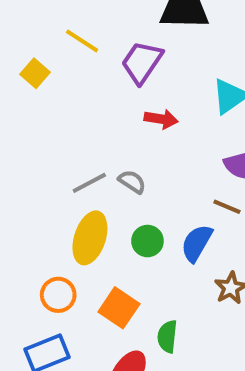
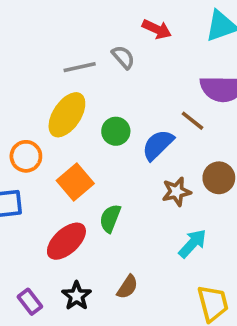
gray semicircle: (132, 182) -> (123, 57), moved

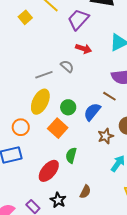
orange square: (75, 182) -> (58, 128), moved

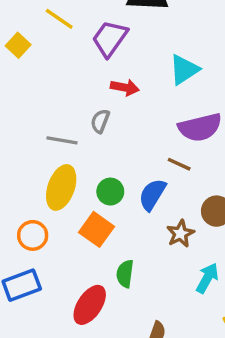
gray semicircle: (67, 66) -> (100, 121), turned -104
gray line: (44, 75) -> (62, 140), turned 36

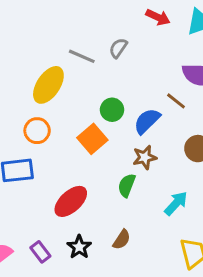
red arrow: (125, 87) -> (158, 17), moved
yellow ellipse: (61, 187) -> (48, 85), moved
brown star: (180, 234) -> (145, 157), moved
green semicircle: (125, 274) -> (127, 185), moved

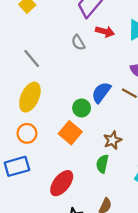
gray semicircle: (118, 48) -> (78, 42), moved, turned -56
gray line: (82, 56) -> (32, 58), moved, turned 36
blue semicircle: (147, 121) -> (101, 92), moved

